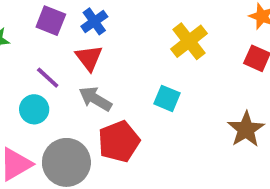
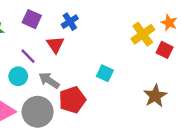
blue cross: (94, 21) -> (70, 22), moved
yellow cross: (189, 41) -> (143, 34), moved
gray arrow: (95, 99) -> (49, 80), moved

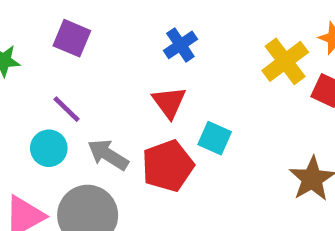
blue cross: (70, 22) -> (180, 45), moved
red triangle: (55, 45) -> (169, 102), moved
red pentagon: (72, 100) -> (168, 166), moved

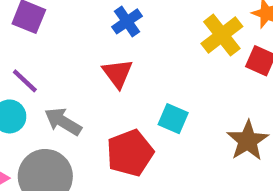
cyan square: (215, 138) -> (173, 119), moved
red pentagon: (168, 166) -> (130, 153), moved

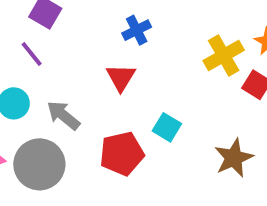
purple line: (25, 81) -> (32, 54), moved

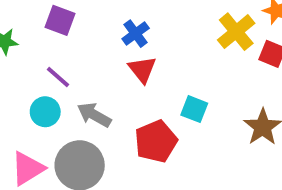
blue cross: (137, 30) -> (136, 34), moved
purple line: (32, 54) -> (58, 77), moved

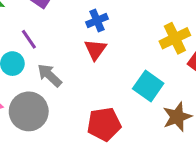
cyan square: (194, 109) -> (148, 86), moved, size x1.4
red pentagon: (156, 141) -> (104, 124), moved

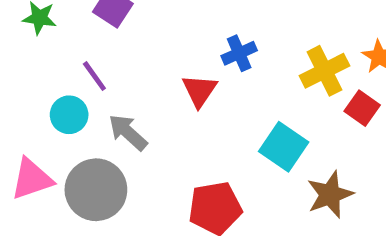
blue cross: (97, 21) -> (239, 53), moved

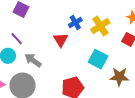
yellow cross: (324, 71) -> (100, 26), moved
brown star: (330, 195) -> (119, 77), turned 30

